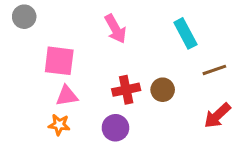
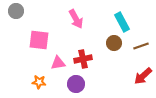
brown circle: (163, 90) -> (114, 43), moved
pink triangle: (67, 96) -> (58, 63), moved

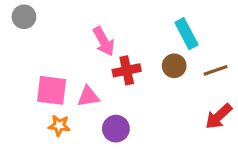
pink arrow: (76, 19) -> (104, 41), moved
pink square: (39, 40) -> (52, 90), moved
red cross: (83, 59) -> (127, 70), moved

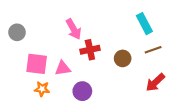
gray circle: (24, 17) -> (17, 32), moved
cyan rectangle: (186, 34) -> (144, 24), moved
brown circle: (174, 66) -> (123, 58), moved

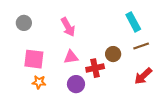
gray circle: (17, 32) -> (24, 23), moved
red cross: (90, 50) -> (95, 68), moved
pink triangle: (63, 68) -> (71, 57), moved

